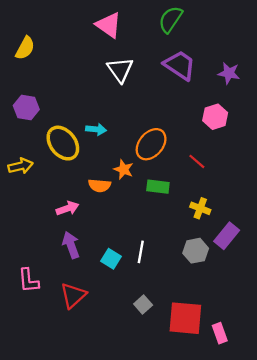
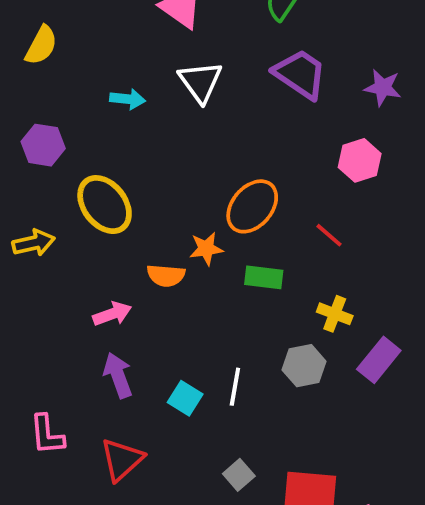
cyan arrow: (96, 129) -> (128, 99), moved
orange star: (124, 169) -> (206, 249), turned -30
gray hexagon: (196, 251) -> (304, 366), moved

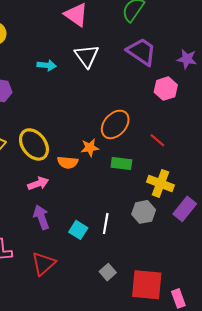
pink hexagon: (360, 160) -> (166, 89), moved
yellow ellipse: (105, 205) -> (34, 144), moved
yellow cross: (335, 314) -> (160, 183), size x1.4

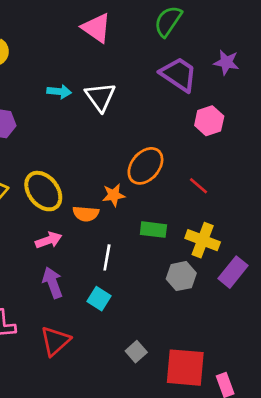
white triangle: (87, 56) -> (100, 97), moved
purple star: (187, 59) -> (226, 62), moved
green rectangle: (121, 163) -> (153, 230), moved
white line: (106, 224) -> (107, 257), moved

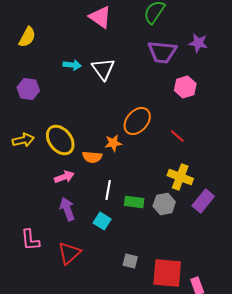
purple trapezoid: (179, 74) -> (162, 52), turned 152
green rectangle: (153, 230) -> (134, 202), moved
gray square: (136, 352) -> (130, 261), turned -35

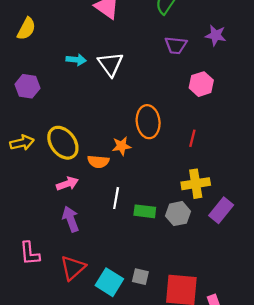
purple trapezoid: (162, 52) -> (176, 45), size x0.7
orange ellipse: (137, 121) -> (148, 122), turned -48
red line: (177, 136) -> (192, 138), turned 63
yellow cross: (180, 177) -> (196, 184), turned -30
cyan square: (102, 221) -> (109, 282), moved, size x1.4

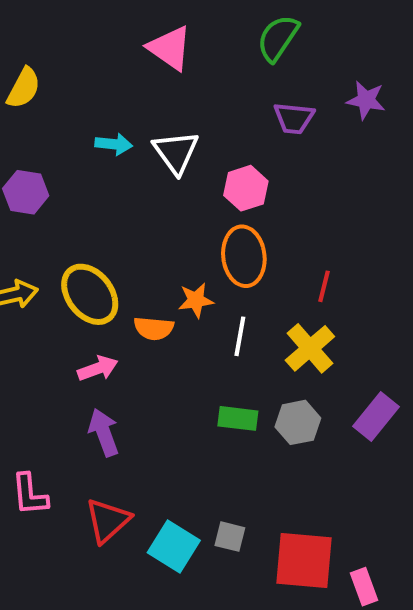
pink hexagon: (201, 84) -> (246, 188), moved
yellow cross: (196, 184) -> (310, 348), moved, turned -32
white line: (116, 198) -> (240, 336), moved

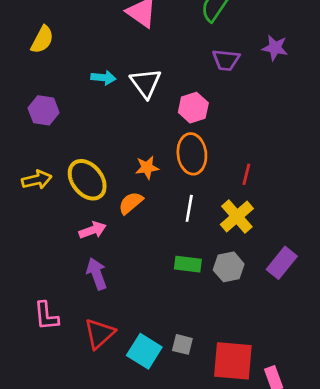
orange star: (196, 300) -> (147, 168), moved
orange semicircle: (154, 328) -> (131, 203), turned 135

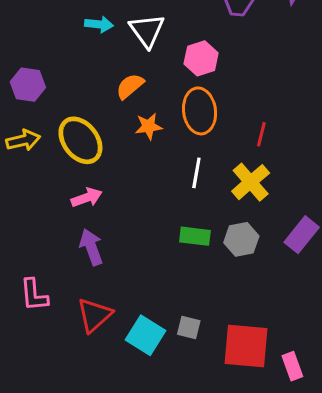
purple hexagon: (44, 110) -> (28, 85), moved
orange semicircle: (131, 203) -> (130, 86), moved

